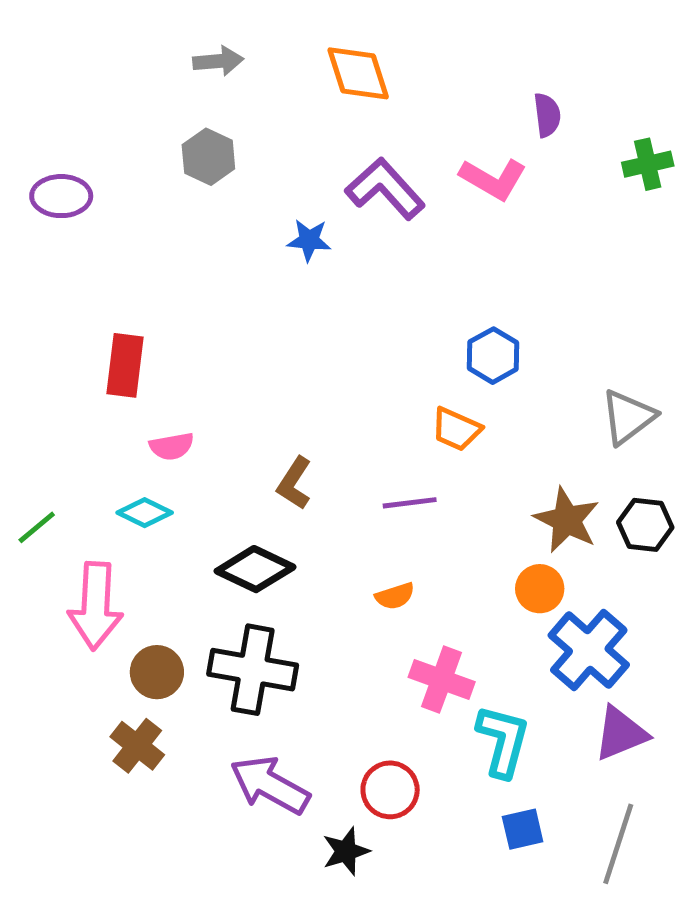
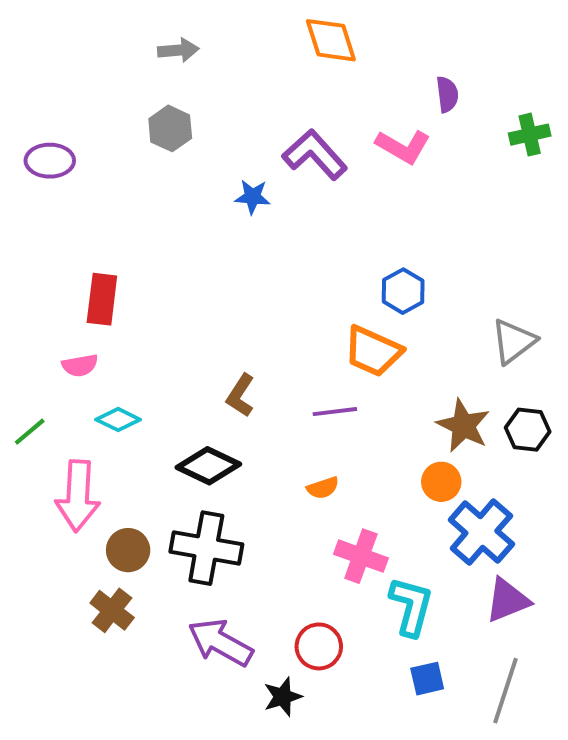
orange diamond: (358, 73) -> (331, 40), moved
orange trapezoid: (456, 429) -> (373, 351), size x1.4
pink semicircle: (172, 446) -> (80, 365), moved

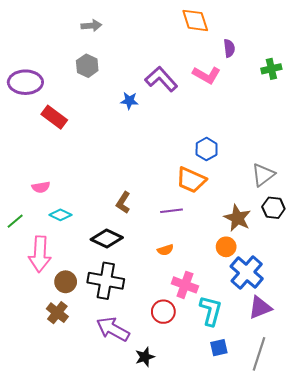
orange diamond: (331, 40) -> (195, 20), moved
purple ellipse: (50, 161) -> (25, 82), size x1.4
red rectangle: (102, 299) -> (54, 117), moved, turned -60
black hexagon: (528, 430) -> (273, 208), moved
red circle: (319, 646) -> (163, 312), moved

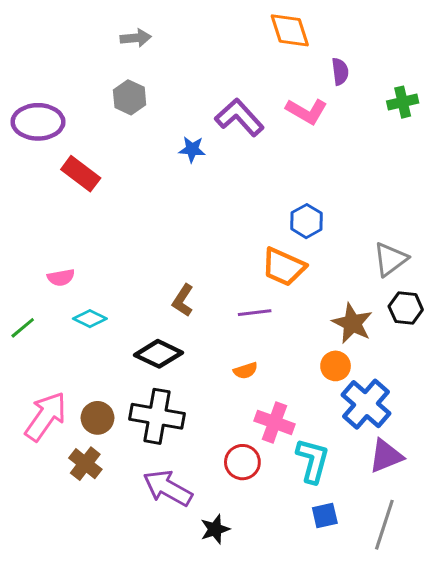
pink arrow: (40, 254) -> (46, 416), moved, turned -148

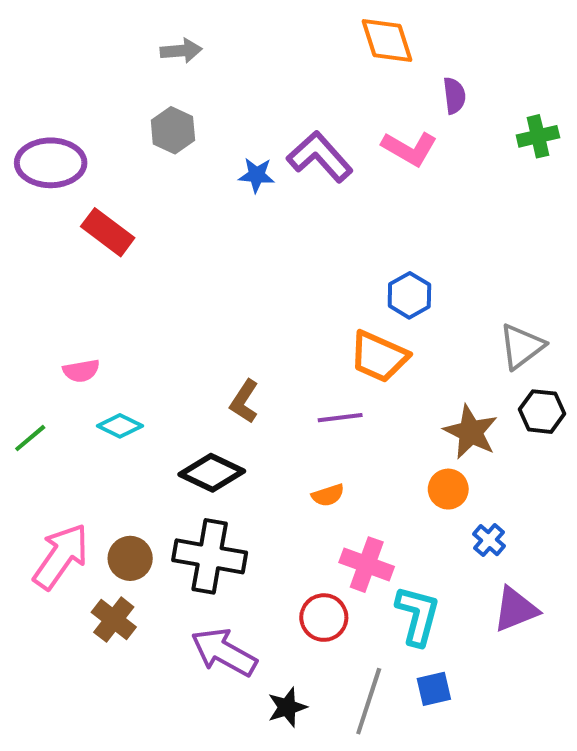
blue star: (192, 149) -> (257, 175), moved
blue cross: (366, 404) -> (489, 540), size x0.5
gray line: (384, 525) -> (369, 701), moved

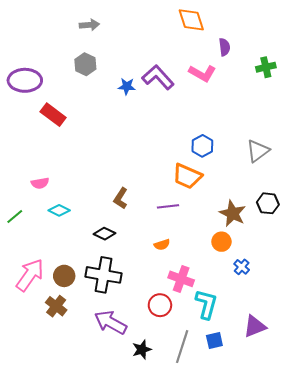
gray triangle: (522, 346) -> (258, 151), moved
black diamond: (212, 473) -> (105, 234), size x0.7
purple triangle: (515, 609) -> (255, 326), moved

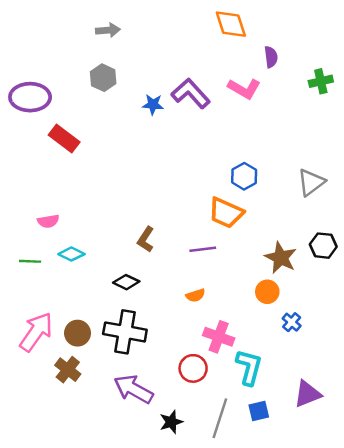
green line: (15, 216) -> (30, 261), moved, turned 42

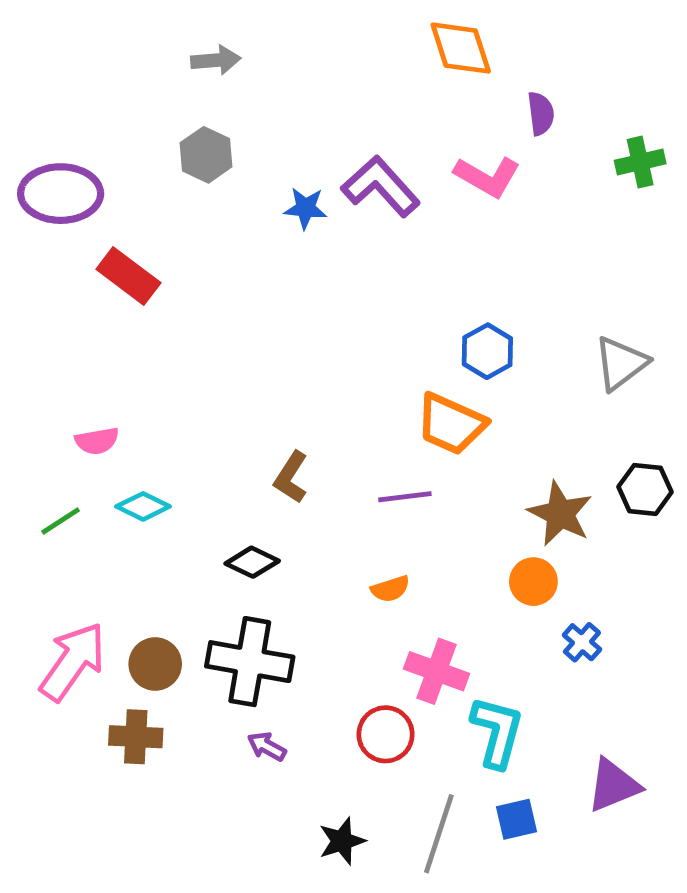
green line: (30, 261) -> (61, 521), turned -35
brown cross: (68, 370) -> (136, 737), turned -35
purple arrow: (133, 389) -> (267, 746), moved, size x0.5

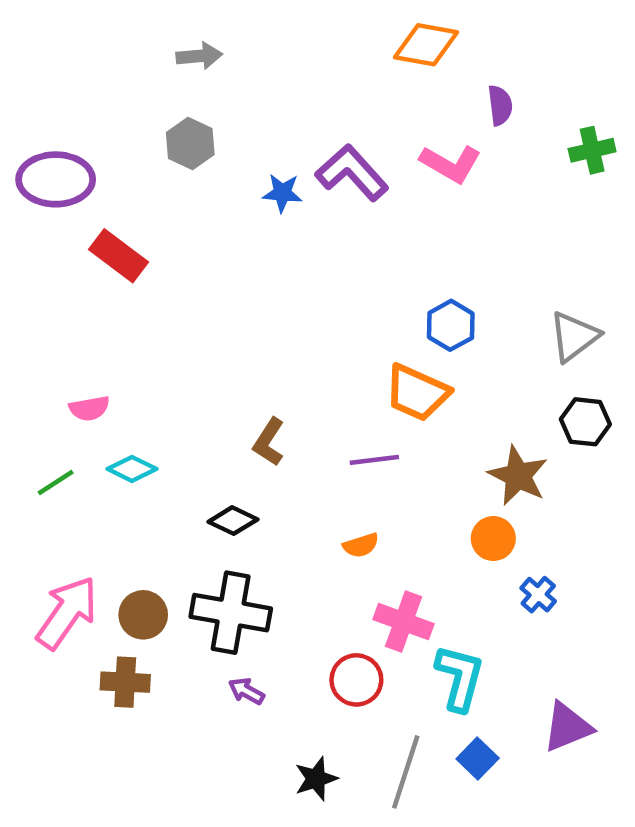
orange diamond: (461, 48) -> (426, 45), turned -62
black hexagon: (645, 489) -> (585, 422), moved
blue square: (516, 819) -> (478, 758), turned -33

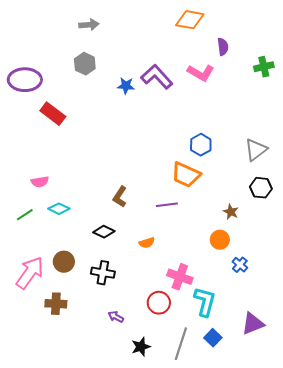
brown star: (518, 476) -> (231, 212), size x0.6
orange semicircle: (361, 545) -> (147, 243), moved
black cross: (231, 613) -> (103, 273), size x0.7
brown circle: (143, 615) -> (64, 262), moved
purple arrow: (246, 691) -> (116, 317), moved

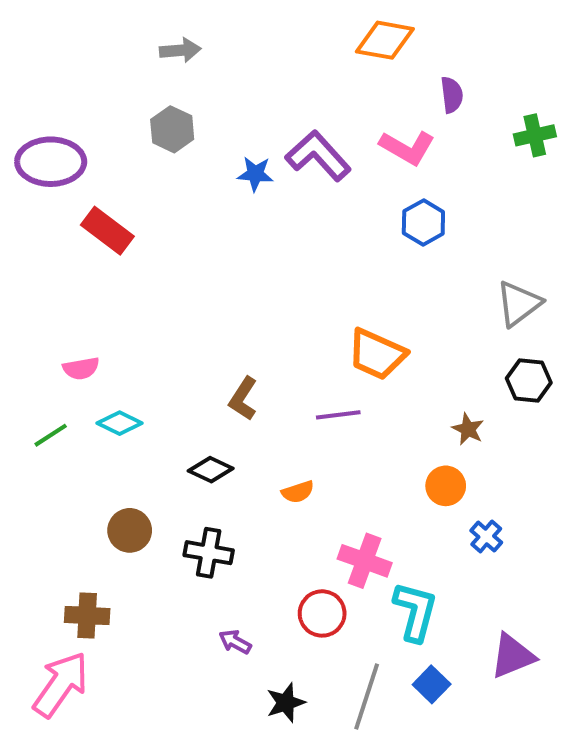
blue hexagon: (201, 145) -> (423, 222), moved
pink arrow: (30, 273) -> (61, 684), moved
brown cross: (56, 304) -> (87, 616), moved

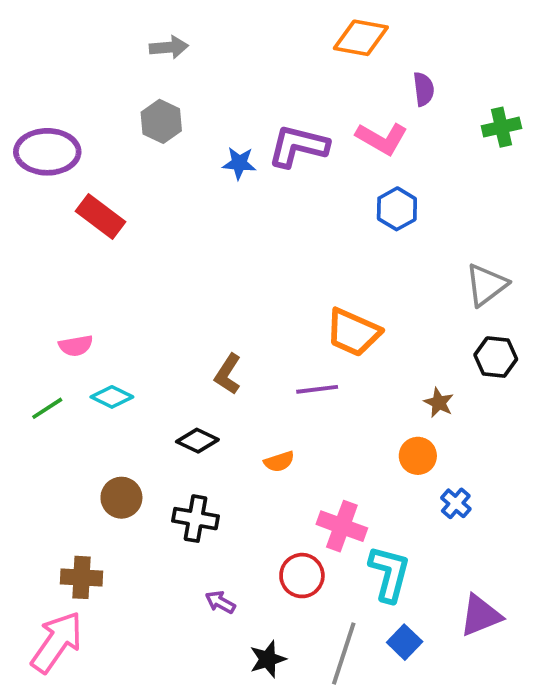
purple L-shape: (318, 156) -> (298, 146), turned -34

